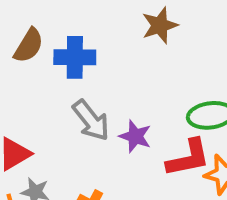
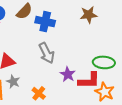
purple star: (135, 136) -> (68, 74), moved

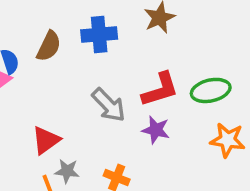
blue cross: (45, 22) -> (99, 35), moved
red L-shape: (89, 81) -> (160, 90), moved

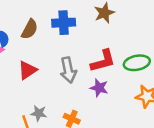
gray arrow: (109, 105) -> (68, 70), turned 30
red triangle: (46, 140) -> (27, 70), moved

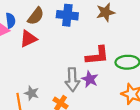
red triangle: (27, 70) -> (28, 39), moved
gray arrow: (68, 70) -> (72, 80), moved

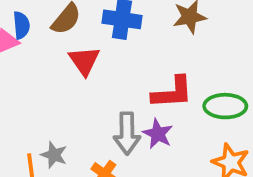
red triangle: (28, 39) -> (84, 61), moved, turned -42

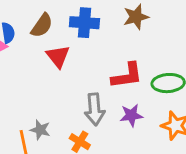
purple star: (158, 134) -> (131, 115), moved, turned -30

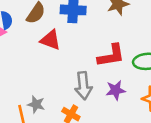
red triangle: (58, 56) -> (50, 40), turned -30

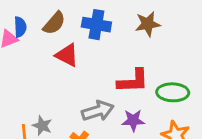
gray arrow: (83, 86) -> (98, 111), turned -108

